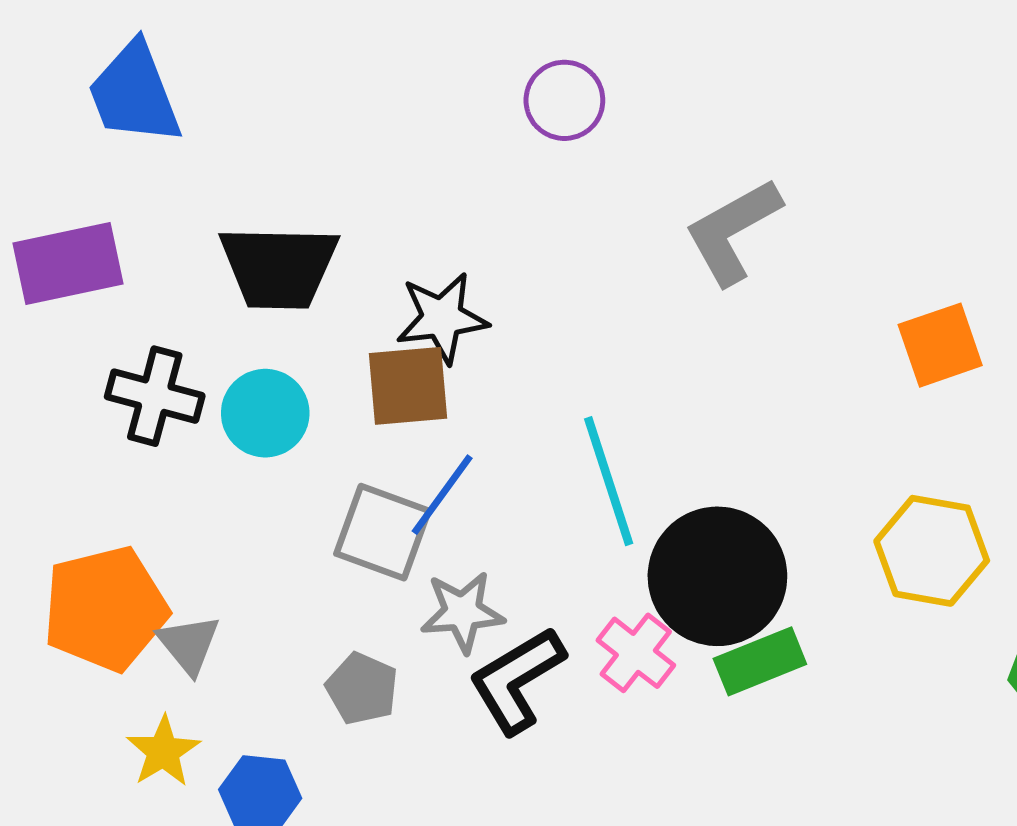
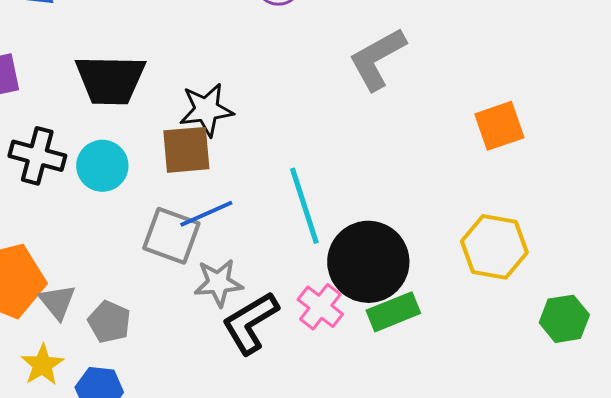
blue line: (442, 495) -> (206, 214), turned 30
gray pentagon: (362, 689) -> (109, 322), moved

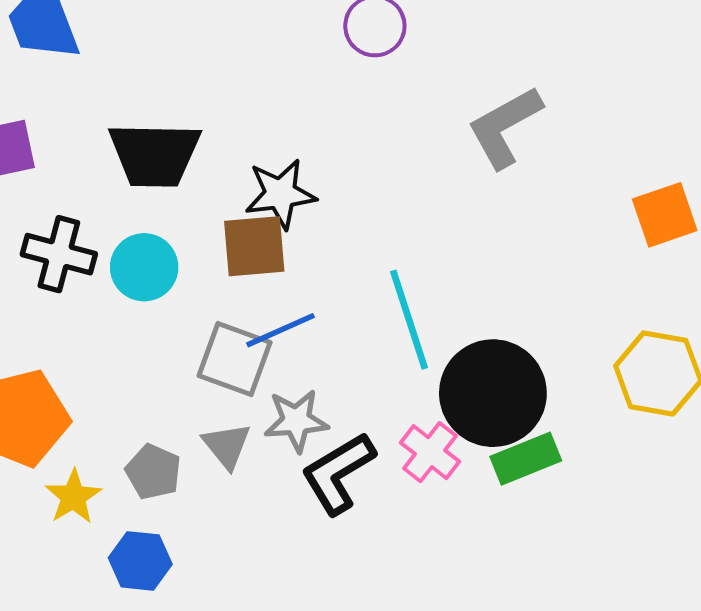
gray triangle: (57, 302) -> (227, 446), moved
yellow star: (42, 365) -> (73, 497), moved

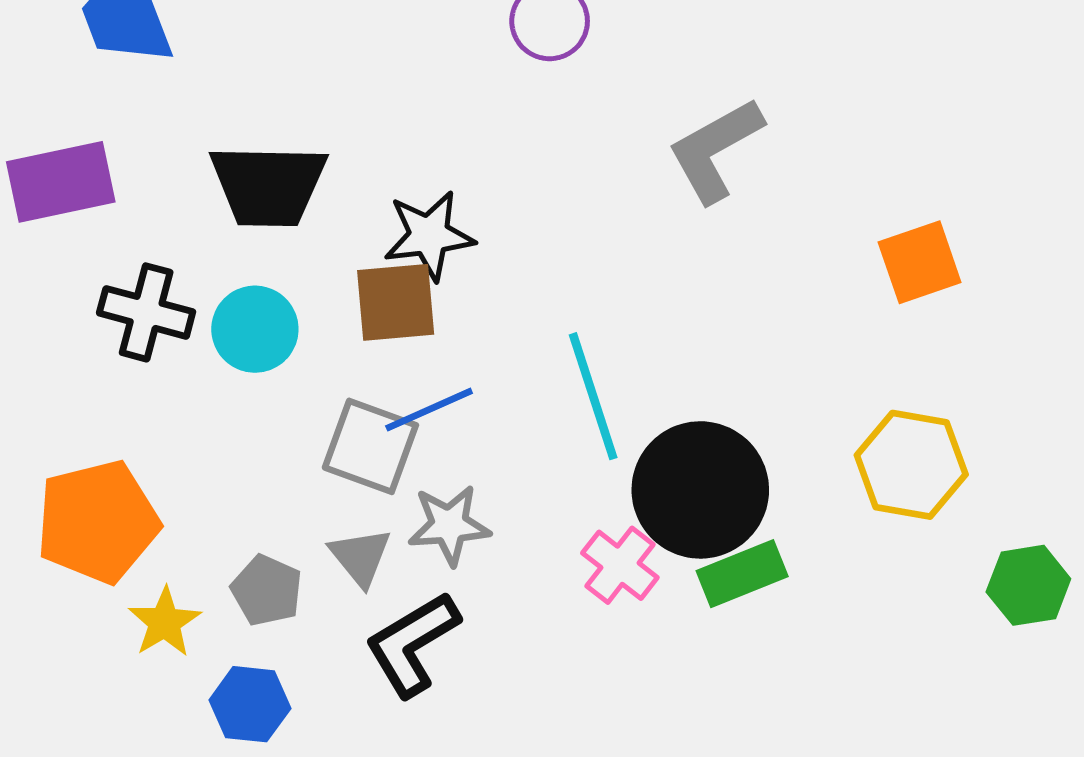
black L-shape: (338, 473) -> (412, 644), moved

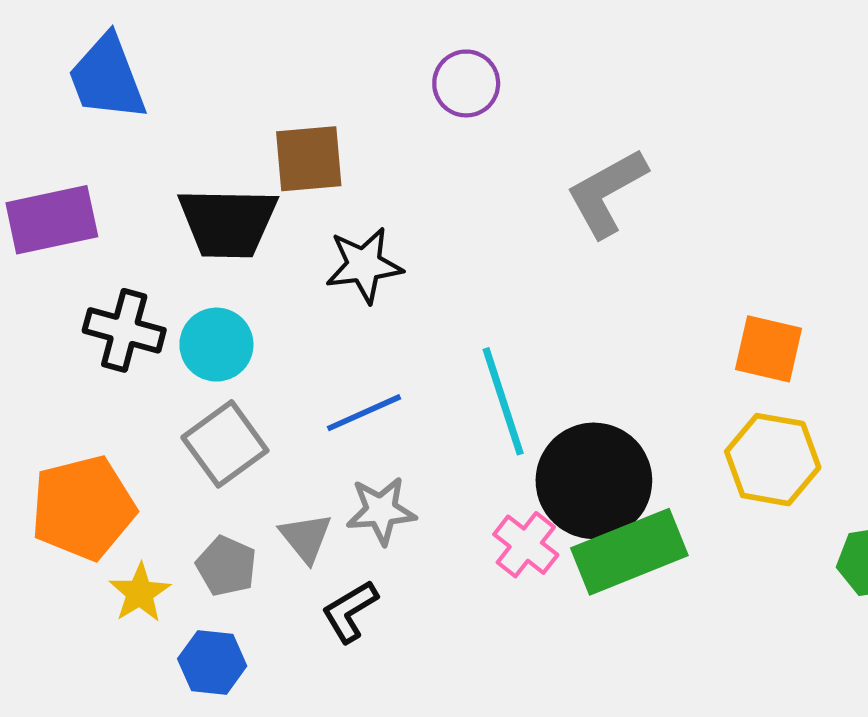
orange square: (920, 262) -> (768, 349), moved, turned 32
brown square: (396, 302) -> (309, 159), moved
gray square: (370, 446) -> (225, 444), moved, turned 34
green rectangle: (742, 574) -> (629, 552), size x1.5
black L-shape: (412, 644) -> (350, 611), size x0.7

